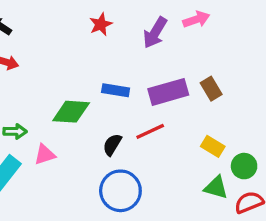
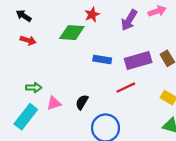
green diamond: (71, 112) -> (72, 33), moved
black semicircle: (112, 145) -> (82, 102), moved

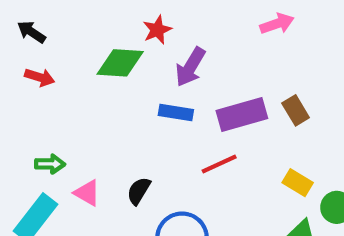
purple arrow: (129, 20) -> (190, 67), moved
pink triangle: (54, 103) -> (87, 193), turned 48

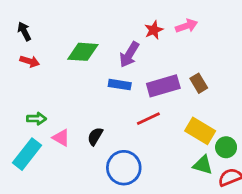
red star: (157, 30) -> (154, 30), moved
black arrow: (31, 32) -> (24, 31), turned 30
yellow rectangle: (298, 183) -> (200, 131), size x1.5

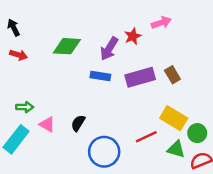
red star: (154, 30) -> (133, 36), moved
red line: (148, 119) -> (146, 137), moved

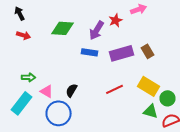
red line: (146, 137) -> (114, 89), moved
blue circle: (104, 152) -> (58, 113), moved

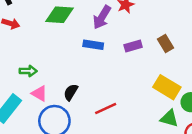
purple rectangle: (122, 53) -> (133, 46), size x0.6
green arrow: (28, 77) -> (28, 71), moved
red line: (114, 89) -> (106, 108), moved

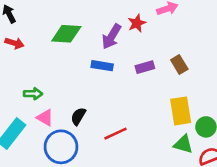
yellow rectangle: (167, 87) -> (181, 111), turned 50

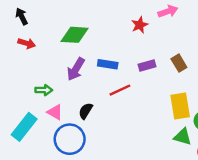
purple arrow: (112, 36) -> (76, 69), moved
red line: (116, 134) -> (120, 90), moved

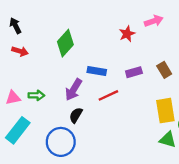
green diamond: (75, 35) -> (65, 43), turned -52
purple arrow: (76, 69) -> (74, 90), moved
pink triangle: (55, 112) -> (13, 98), moved, turned -42

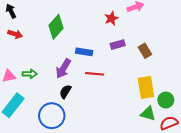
purple rectangle: (134, 72) -> (118, 45), moved
red line: (108, 95) -> (95, 74), turned 30

